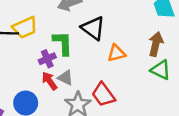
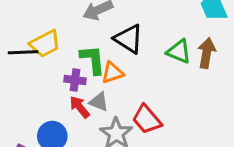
orange triangle: (116, 53) -> (112, 73), moved
purple cross: (47, 59) -> (75, 80), turned 35
green triangle: (161, 70) -> (179, 52), moved

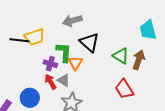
orange triangle: (112, 73) -> (75, 63), turned -49
red trapezoid: (147, 119) -> (124, 89), moved

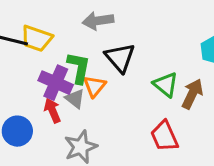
yellow trapezoid: (35, 37) -> (37, 38), turned 30
purple cross: (50, 64) -> (56, 83), size x1.5
gray triangle: (64, 80) -> (75, 99), moved

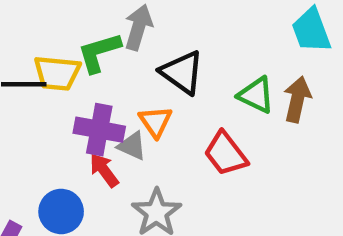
gray arrow: (98, 21) -> (138, 27), turned 128
green L-shape: (79, 68) -> (99, 52), moved, turned -104
red trapezoid: (164, 136) -> (226, 154), moved

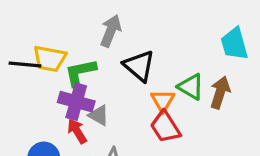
green L-shape: (99, 52) -> (80, 72), moved
orange triangle: (156, 122) -> (163, 101), moved

